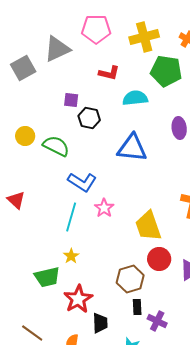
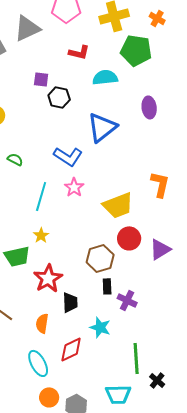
green semicircle: (56, 146) -> (15, 159), moved, size x0.6
blue triangle: (132, 148) -> (102, 127), turned -44
blue L-shape: (82, 182) -> (68, 156), moved
yellow trapezoid: (148, 226) -> (118, 205), turned -92

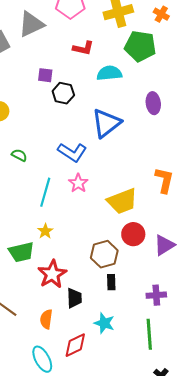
purple cross: (127, 300) -> (156, 295), moved, turned -30
green line: (136, 358) -> (149, 334), moved

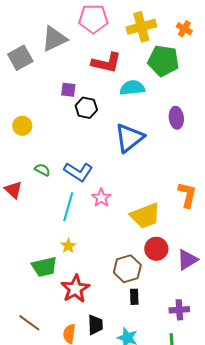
red L-shape: (83, 48) -> (106, 63), size x1.4
blue L-shape: (72, 152) -> (78, 172), moved
black trapezoid: (74, 298) -> (95, 325), moved

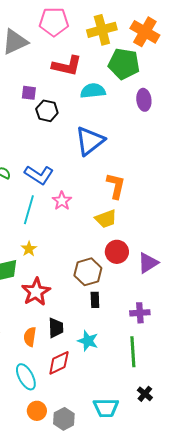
orange cross: (184, 29) -> (145, 32), size x1.8
purple ellipse: (176, 118) -> (144, 100), moved
orange L-shape: (187, 195) -> (116, 186), moved
yellow trapezoid: (145, 216) -> (106, 219), size x0.7

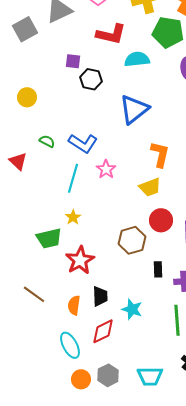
black rectangle: (95, 300) -> (158, 269), moved
gray hexagon: (64, 419) -> (108, 375), moved

